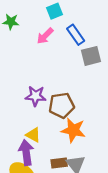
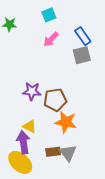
blue rectangle: (76, 35) -> (83, 36), moved
pink arrow: (45, 36) -> (51, 39), moved

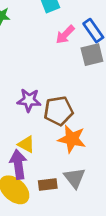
pink arrow: (51, 39) -> (65, 35), moved
brown rectangle: (53, 152) -> (48, 184), moved

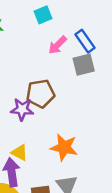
brown pentagon: (58, 111) -> (40, 94), moved

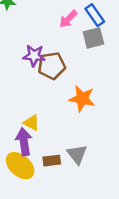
purple star: (22, 109) -> (34, 56), moved
orange star: (64, 147) -> (82, 99), moved

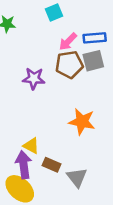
blue rectangle: (95, 15) -> (95, 38), turned -60
brown pentagon: (52, 66) -> (69, 64), moved
brown rectangle: (52, 161) -> (51, 165), moved, turned 30

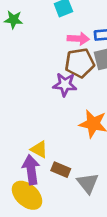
pink arrow: (68, 42) -> (78, 39), turned -132
purple star: (34, 78) -> (65, 85), moved

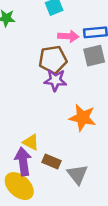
brown pentagon: (80, 63) -> (53, 59), moved

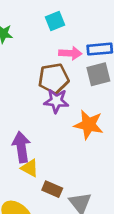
orange star: (83, 118) -> (89, 125), moved
purple arrow: (23, 162) -> (21, 147), moved

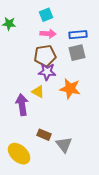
pink arrow: (70, 53) -> (48, 34), moved
yellow triangle: (30, 168) -> (38, 92), moved

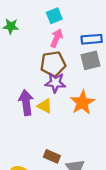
pink arrow: (48, 34) -> (57, 38), turned -70
orange star: (70, 89) -> (82, 102), turned 30
purple arrow: (22, 105) -> (26, 102), moved

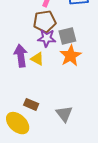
gray square: (91, 60) -> (67, 36), moved
brown rectangle: (52, 156) -> (31, 104), moved

